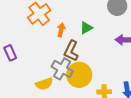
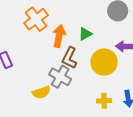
orange arrow: (61, 30) -> (59, 36), size x1.5
yellow circle: (79, 75) -> (104, 62), moved

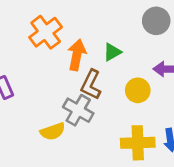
yellow circle: (104, 62) -> (138, 90), size x0.7
yellow cross: (104, 101) -> (138, 143), size x1.6

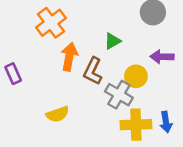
orange arrow: (77, 55) -> (69, 57), moved
gray cross: (78, 110) -> (119, 95), moved

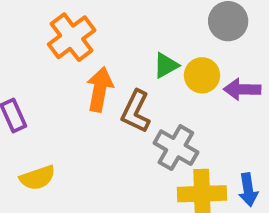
yellow circle: (136, 76) -> (202, 75), moved
yellow semicircle: (58, 114) -> (37, 178), moved

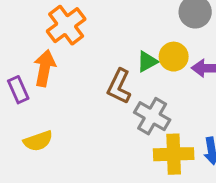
green triangle: (166, 65) -> (147, 62), moved
orange arrow: (100, 89) -> (45, 68), moved

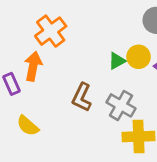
brown L-shape: (119, 86) -> (82, 97), moved
yellow semicircle: (38, 141) -> (28, 126), turned 60

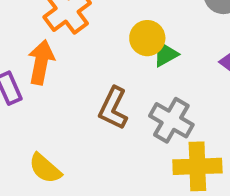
yellow circle: (139, 57) -> (147, 38), moved
yellow semicircle: (28, 126) -> (45, 168), moved

